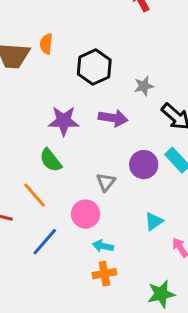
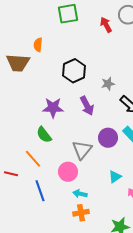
orange semicircle: (46, 44) -> (38, 45), moved
purple arrow: (113, 118) -> (87, 106), turned 54
gray triangle: (106, 182) -> (82, 150), size x1.5
blue line: (45, 242) -> (40, 191), turned -60

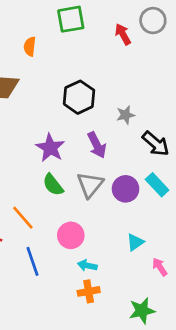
orange semicircle: (38, 45) -> (30, 47), moved
purple star: (53, 108) -> (50, 148), turned 30
green semicircle: (44, 135) -> (53, 185), moved
gray triangle: (82, 150) -> (90, 185), moved

